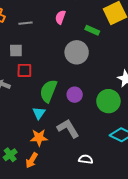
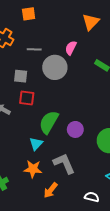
gray circle: (77, 52) -> (55, 67), moved
white semicircle: (86, 159) -> (92, 197), moved
orange arrow: (32, 160) -> (51, 190), moved

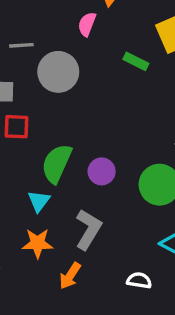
pink semicircle: (71, 48) -> (87, 24), moved
gray L-shape: (64, 163) -> (88, 229), turned 60

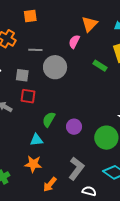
green semicircle: (57, 163) -> (49, 119), size x0.7
cyan triangle: (39, 201) -> (36, 140), turned 40
gray L-shape: (88, 229) -> (76, 169), moved

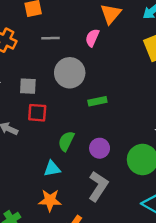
gray line: (35, 50) -> (50, 38), moved
green rectangle: (100, 66) -> (97, 101), moved, turned -40
gray L-shape: (76, 169) -> (98, 186), moved

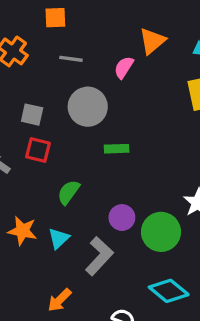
purple circle: (100, 148) -> (122, 218), moved
cyan triangle: (52, 169) -> (59, 238), moved, turned -42
orange star: (50, 200) -> (22, 231), moved

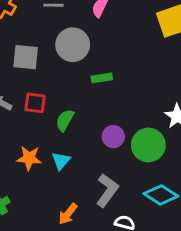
gray square: (32, 115) -> (26, 57), size x1.4
red square: (38, 150) -> (35, 103), moved
gray L-shape: (99, 256) -> (107, 190), moved

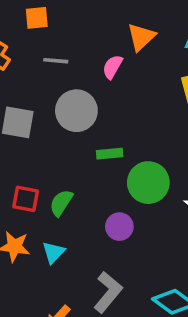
red square: (35, 103) -> (26, 199), moved
green circle: (148, 145) -> (148, 183), moved

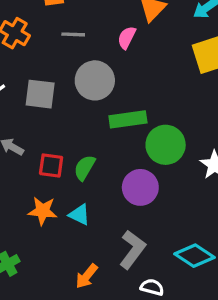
green rectangle: (110, 154) -> (128, 119), size x1.5
purple circle: (119, 227) -> (140, 187), size x1.4
cyan triangle: (53, 252) -> (79, 215), turned -45

